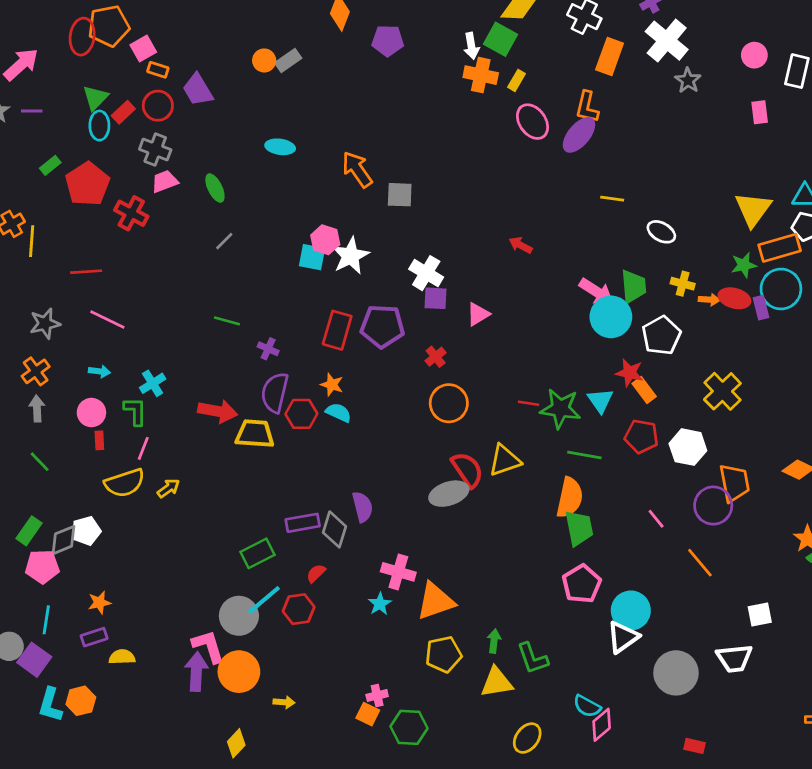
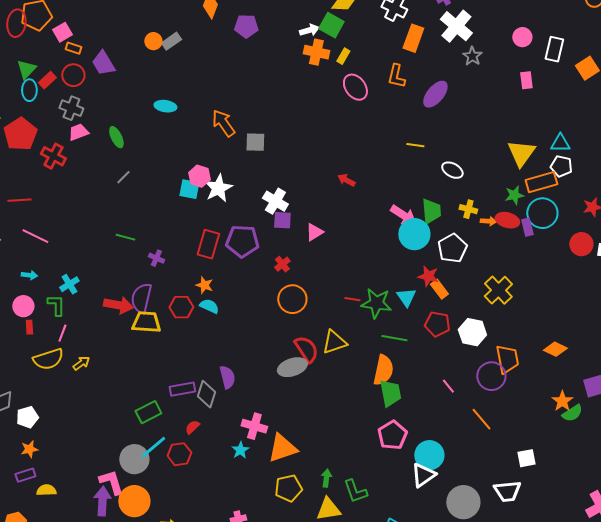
white arrow: (471, 46) -> (309, 30), turned -96
purple ellipse: (579, 135) -> (435, 94), moved
purple semicircle: (275, 393) -> (141, 298), moved
white pentagon: (86, 531) -> (27, 417), moved

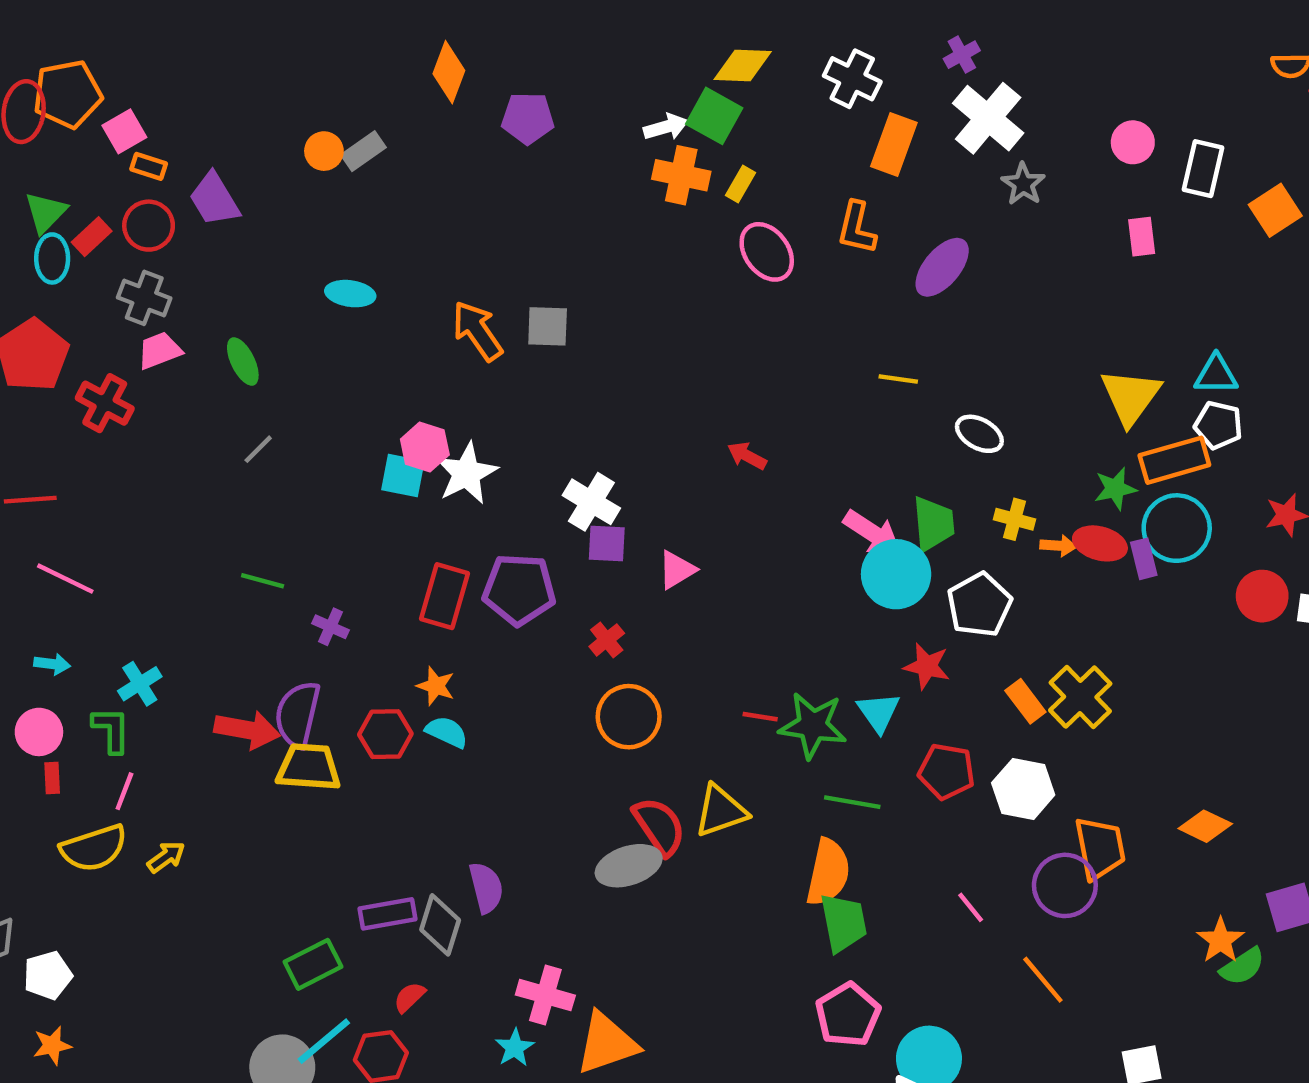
gray square: (255, 142) -> (548, 326), moved
orange rectangle: (439, 289) -> (1025, 701), moved

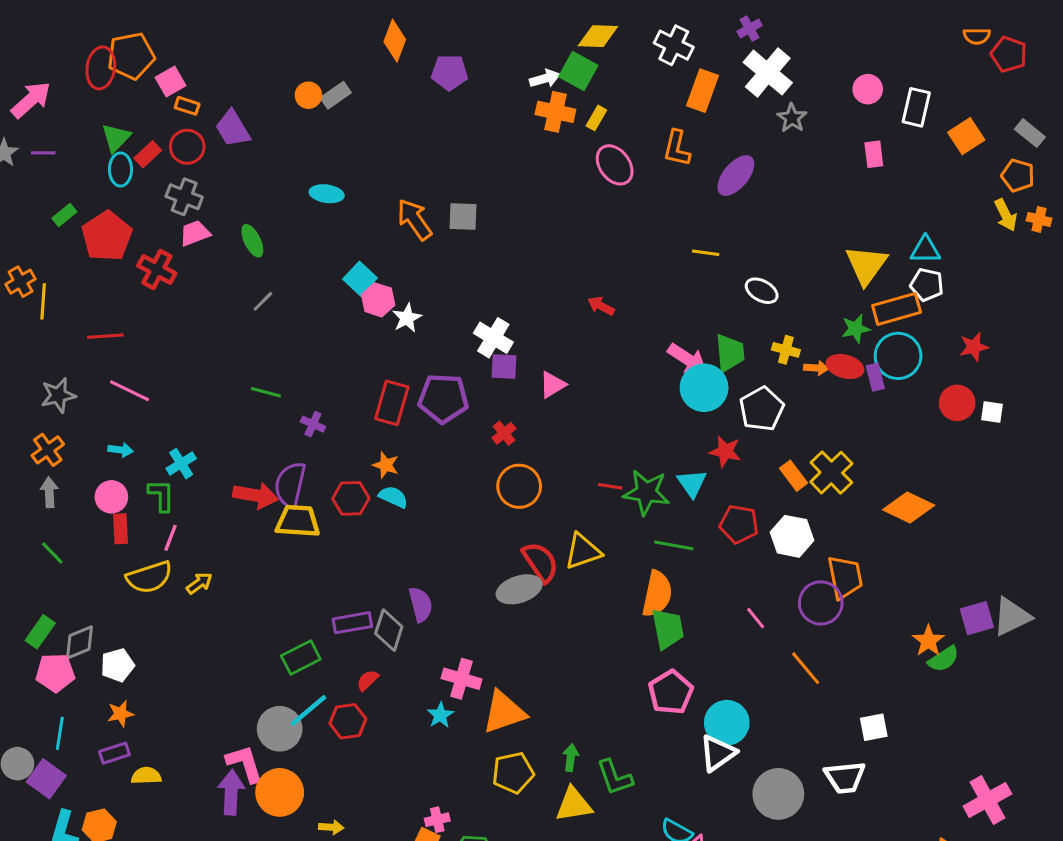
white star: (466, 473) -> (407, 318), size x0.7
cyan square: (403, 475) -> (360, 279), moved, turned 32
red rectangle: (52, 778) -> (120, 529), size x1.4
orange diamond: (1205, 826) -> (909, 507), moved, size x1.4

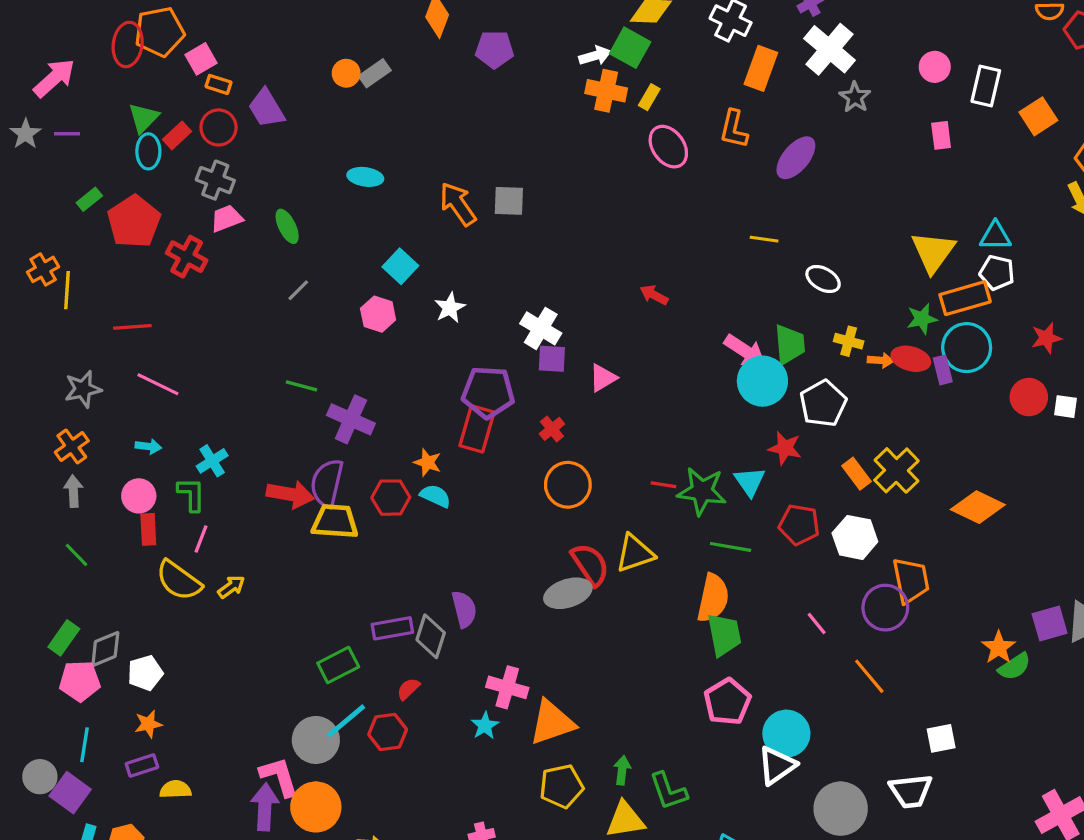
pink hexagon: (378, 300) -> (378, 314), moved
red rectangle: (392, 403) -> (477, 429), moved
purple cross: (313, 424) -> (351, 419), size x1.8
yellow semicircle: (149, 577) -> (179, 580), turned 54

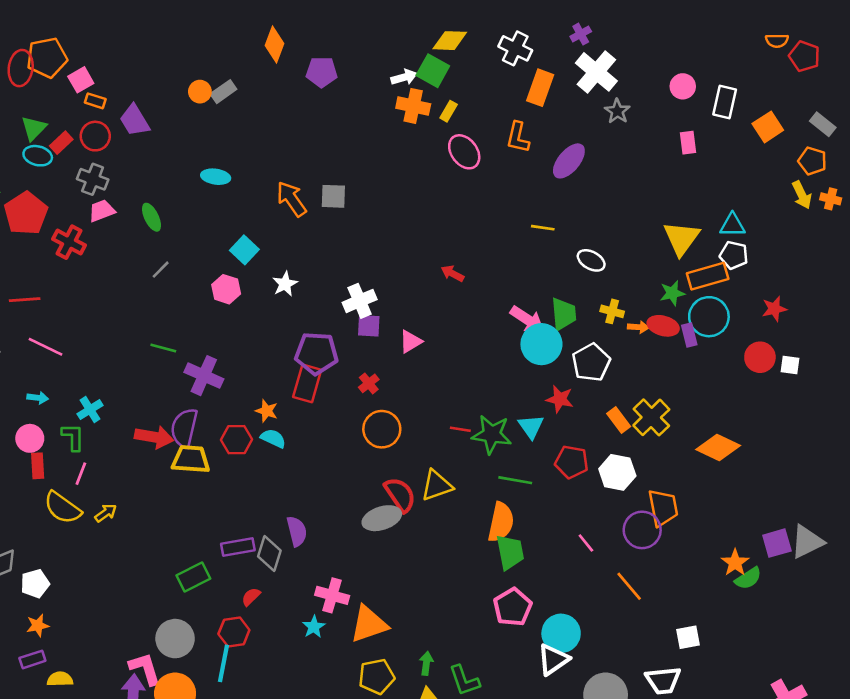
cyan ellipse: (148, 151) -> (38, 156), turned -76
white cross: (541, 328) -> (360, 301), turned 36
cyan line: (346, 721) -> (223, 663), moved, turned -39

